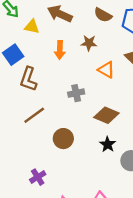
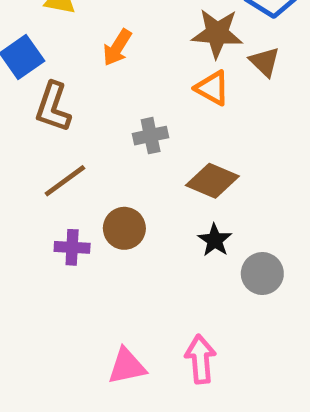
brown star: (89, 43) -> (217, 33), moved, size x1.5
orange arrow: (60, 50) -> (117, 48), turned 30
purple cross: (38, 177) -> (72, 247), moved, turned 35

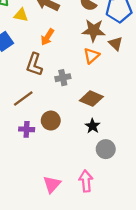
orange triangle: (212, 88) -> (91, 56), turned 49
brown L-shape: (53, 107) -> (34, 64), moved
gray circle: (262, 273) -> (106, 149), moved
pink triangle: (127, 366) -> (52, 184), turned -36

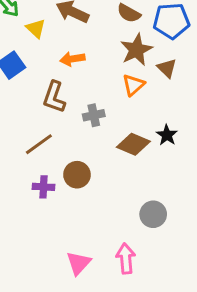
yellow triangle: (21, 15) -> (36, 28), turned 32
brown star: (94, 30) -> (136, 50), turned -30
orange arrow: (47, 37) -> (72, 59), turned 49
black star: (93, 126) -> (167, 135), moved

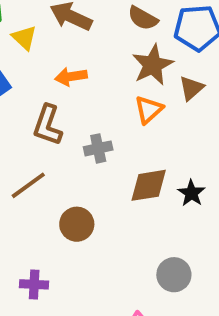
brown triangle: (167, 68) -> (191, 88), turned 35
black star: (167, 135) -> (191, 193), moved
brown diamond: (133, 144) -> (149, 185), turned -32
purple cross: (43, 187) -> (34, 284), moved

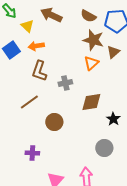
brown star: (153, 65) -> (93, 40), turned -30
orange arrow: (71, 77) -> (36, 46), moved
black star: (191, 193) -> (113, 119), moved

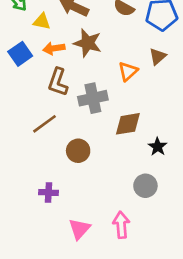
yellow triangle: (27, 26) -> (42, 21), turned -32
brown star: (93, 40) -> (88, 43), moved
gray cross: (65, 83) -> (93, 98), size x1.5

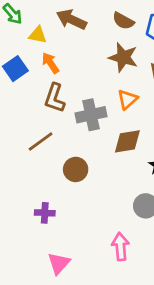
brown star: (88, 43) -> (123, 57), moved
orange arrow: (54, 48) -> (50, 63), turned 65
orange triangle: (128, 71) -> (127, 99), moved
pink triangle: (79, 229) -> (59, 263), moved

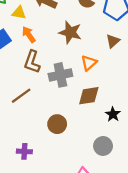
brown star: (123, 57) -> (70, 32), moved
brown circle: (76, 169) -> (57, 124), moved

